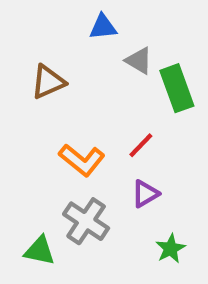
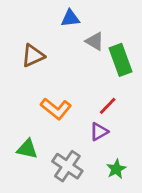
red line: (141, 145) -> (108, 106), moved
gray cross: (86, 221) -> (67, 166), moved
green triangle: (40, 251) -> (27, 149), moved

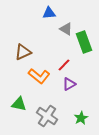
brown triangle: (33, 56) -> (23, 52), moved
red line: (108, 106) -> (64, 65), moved
purple triangle: (99, 132) -> (69, 84), moved

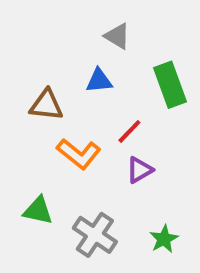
blue triangle: (49, 13) -> (99, 81), moved
gray triangle: (66, 29) -> (117, 36), moved
brown triangle: (23, 52) -> (46, 105), turned 30

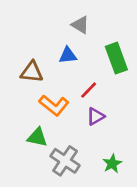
green triangle: (38, 211) -> (37, 137), moved

